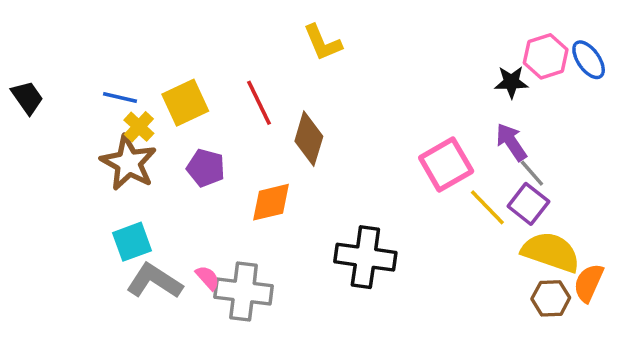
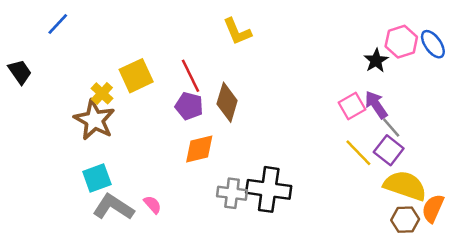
black star: (511, 82) -> (376, 61), turned -30
blue line: (120, 98) -> (58, 24), moved, turned -60
pink square: (446, 164) -> (352, 106), moved, size x0.7
purple pentagon: (206, 168) -> (189, 106), moved
gray cross: (244, 291) -> (232, 193), moved, size x0.7

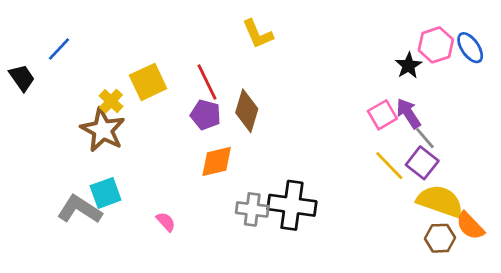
blue line: (58, 24) -> (59, 49), moved
gray L-shape: (113, 207) -> (80, 209), moved
orange semicircle: (433, 208) -> (470, 226), turned -68

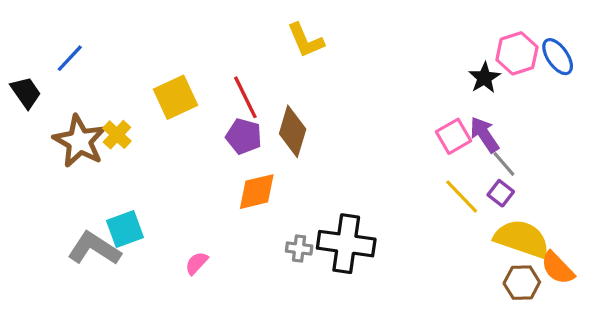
yellow cross: (111, 101) -> (117, 135), moved
brown star: (103, 130) -> (80, 141), moved
purple square: (422, 163) -> (501, 193), size x0.7
gray cross: (252, 209) -> (299, 248), size x0.7
pink semicircle: (166, 222) -> (197, 263), turned -95

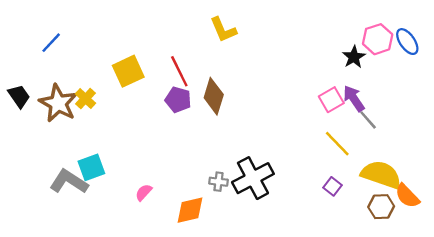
black trapezoid: (26, 92) -> (19, 96), moved
orange diamond: (257, 192) -> (190, 210), moved
purple square: (501, 193) -> (332, 186), moved
black cross: (346, 244) -> (253, 178), turned -36

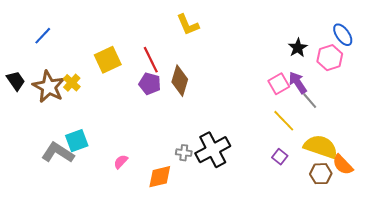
pink hexagon: (378, 39) -> (330, 58), moved

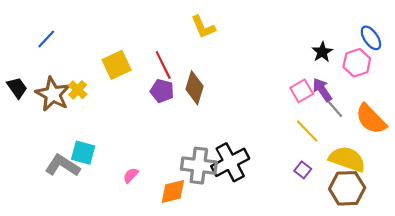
cyan square: (77, 141) -> (83, 153), turned 35
gray cross: (184, 153) -> (199, 166), size x2.0
orange semicircle: (343, 165) -> (371, 119), moved, size x1.4
brown hexagon: (321, 174) -> (347, 188), size x1.5

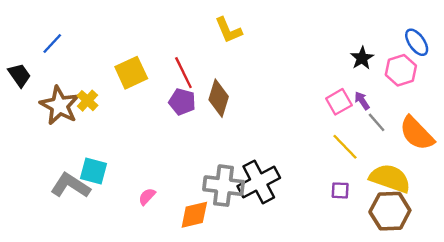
black trapezoid: (17, 88) -> (19, 75), moved
purple arrow: (322, 90) -> (362, 101), size x0.7
purple square: (303, 170) -> (340, 190), turned -35

